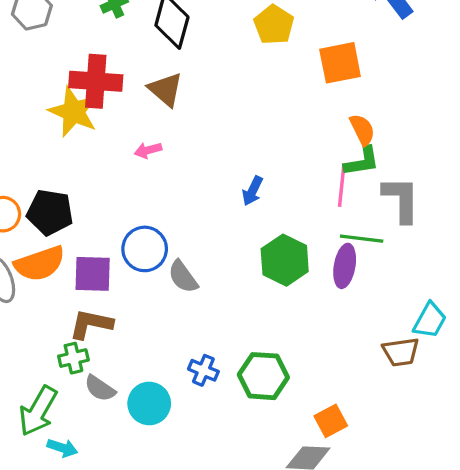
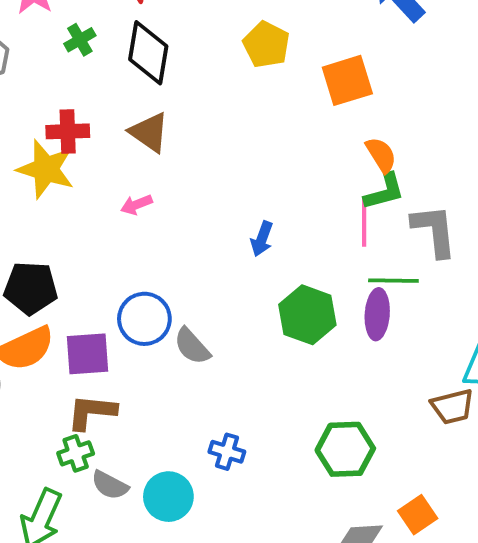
red cross: (96, 81) -> (68, 131), size x0.7
green hexagon: (263, 376) -> (345, 449), moved
orange square: (331, 421) -> (418, 515), moved

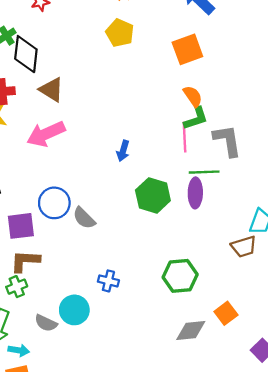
black diamond: (148, 53) -> (26, 54), moved
orange square: (347, 80) -> (187, 49), moved
pink arrow: (136, 205) -> (46, 134), size x2.0
gray semicircle: (110, 485) -> (46, 323), moved

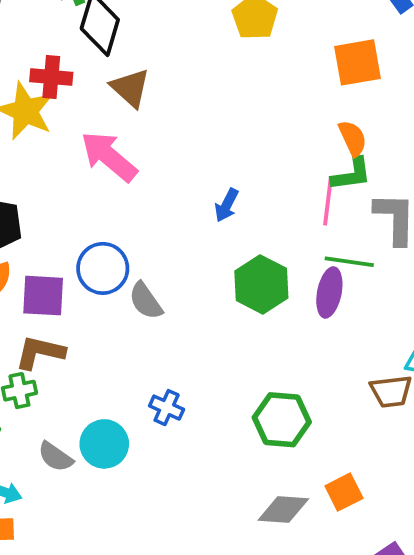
pink arrow: (46, 134) -> (109, 157), turned 54

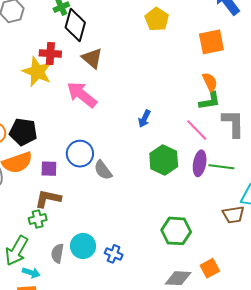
pink line: (328, 201) -> (197, 130), moved, turned -50
green line: (349, 262) -> (221, 167), moved
purple square: (43, 296) -> (49, 169), size x0.7
blue cross: (167, 408) -> (114, 254), moved
gray semicircle: (55, 457) -> (57, 253), turned 66

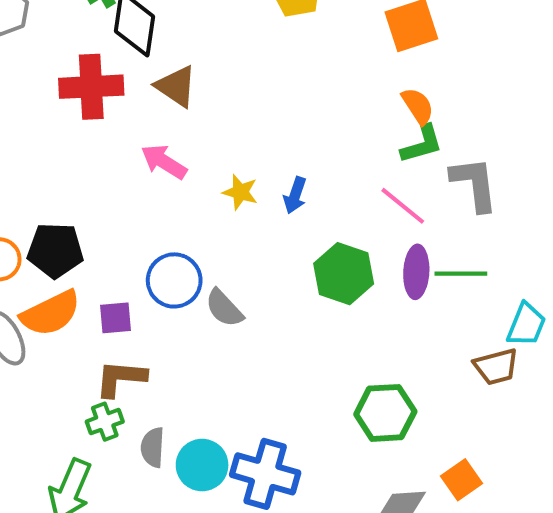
red cross: (50, 53) -> (91, 87), size x1.4
yellow star: (37, 72) -> (240, 192), moved, size x0.6
pink arrow: (82, 95) -> (164, 162), size x0.7
gray semicircle: (57, 253) -> (153, 447), moved
blue cross: (114, 254) -> (265, 474), size x1.8

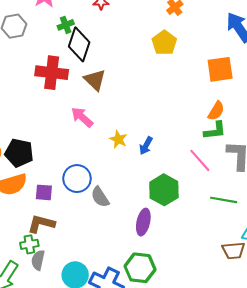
orange semicircle: (418, 106) -> (216, 111), turned 54
purple ellipse: (416, 272) -> (143, 222), moved
green hexagon: (385, 413) -> (140, 268), moved
gray semicircle: (153, 447) -> (38, 260), moved

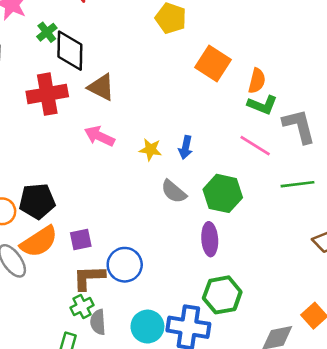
orange square: (220, 69) -> (213, 64), moved, turned -32
green L-shape: (215, 131) -> (262, 105), turned 45
blue circle: (77, 179) -> (125, 265), moved
gray semicircle: (100, 197) -> (174, 192), moved

